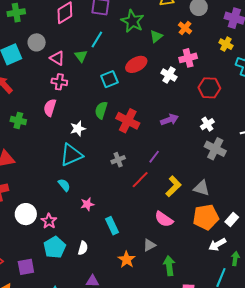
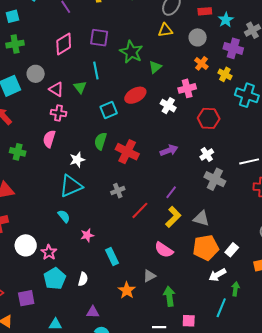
orange cross: (185, 28) -> (201, 63), moved
cyan line: (97, 39) -> (96, 70), turned -42
purple line: (154, 157) -> (171, 192), moved

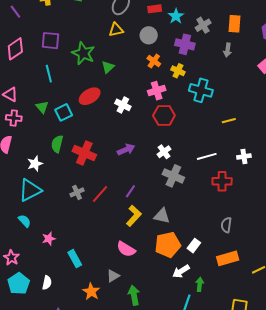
green triangle: (80, 87) -> (42, 107), moved
pink cross: (187, 88) -> (157, 91), moved
red line: (140, 210) -> (100, 194), moved

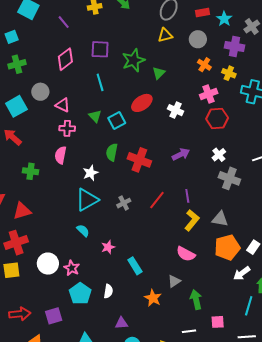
green star: (83, 53) -> (133, 60), turned 30
purple line: (130, 191) -> (187, 196), turned -40
gray cross: (77, 192) -> (124, 203), moved

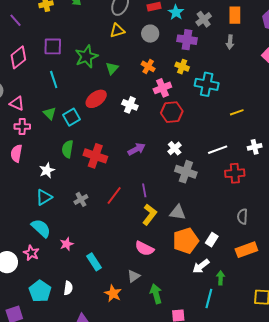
orange cross: (204, 65) -> (148, 66), moved
cyan triangle: (87, 200) -> (44, 197), size x0.7
cyan semicircle: (83, 231) -> (41, 228), size x1.5
pink star: (72, 268) -> (31, 253), moved

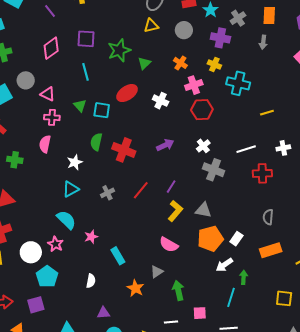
cyan square: (72, 117) -> (102, 110), turned 36
purple line: (144, 190) -> (171, 187), turned 40
cyan pentagon: (40, 291) -> (47, 277), moved

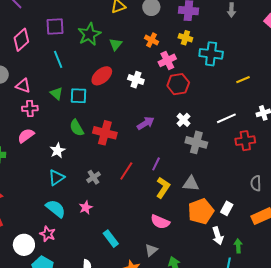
green semicircle: (96, 142) -> (77, 128), turned -36
pink semicircle: (45, 144) -> (26, 136), turned 48
pink star: (91, 237) -> (86, 208), moved
white arrow: (224, 265) -> (218, 236), turned -66

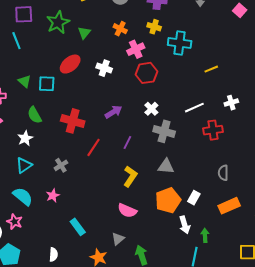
cyan line: (58, 59) -> (16, 41), moved
green semicircle: (77, 128) -> (35, 115), moved
purple line: (156, 164) -> (127, 142), moved
red line: (126, 171) -> (93, 147), moved
gray triangle: (191, 184) -> (166, 166), moved

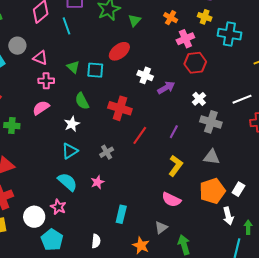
white cross: (104, 68) -> (145, 75), moved
purple arrow: (113, 112) -> (166, 88), moved
cyan rectangle: (78, 227) -> (121, 214), turned 48

